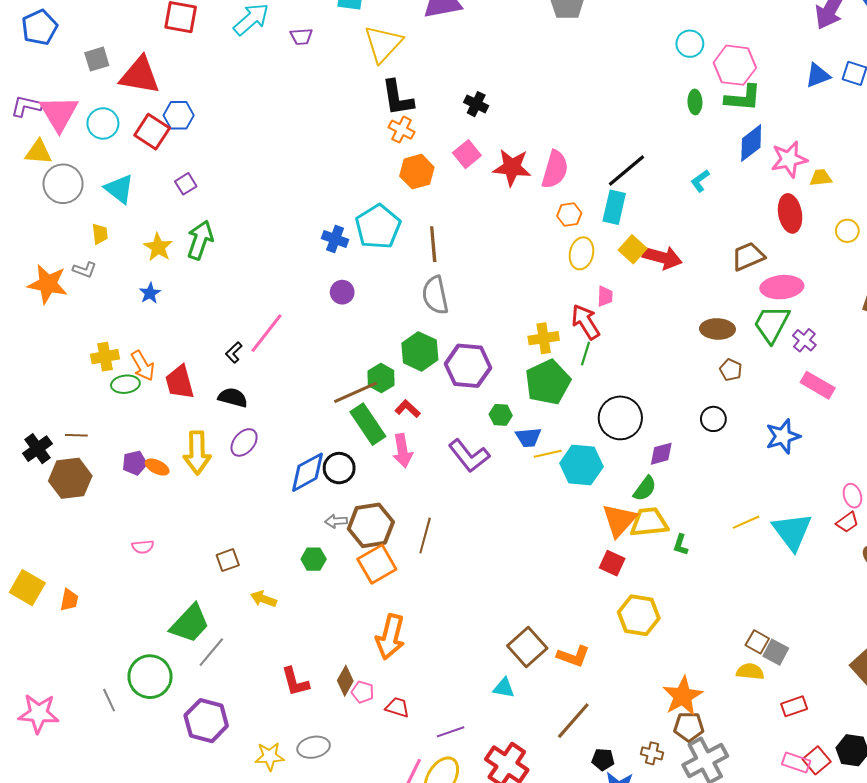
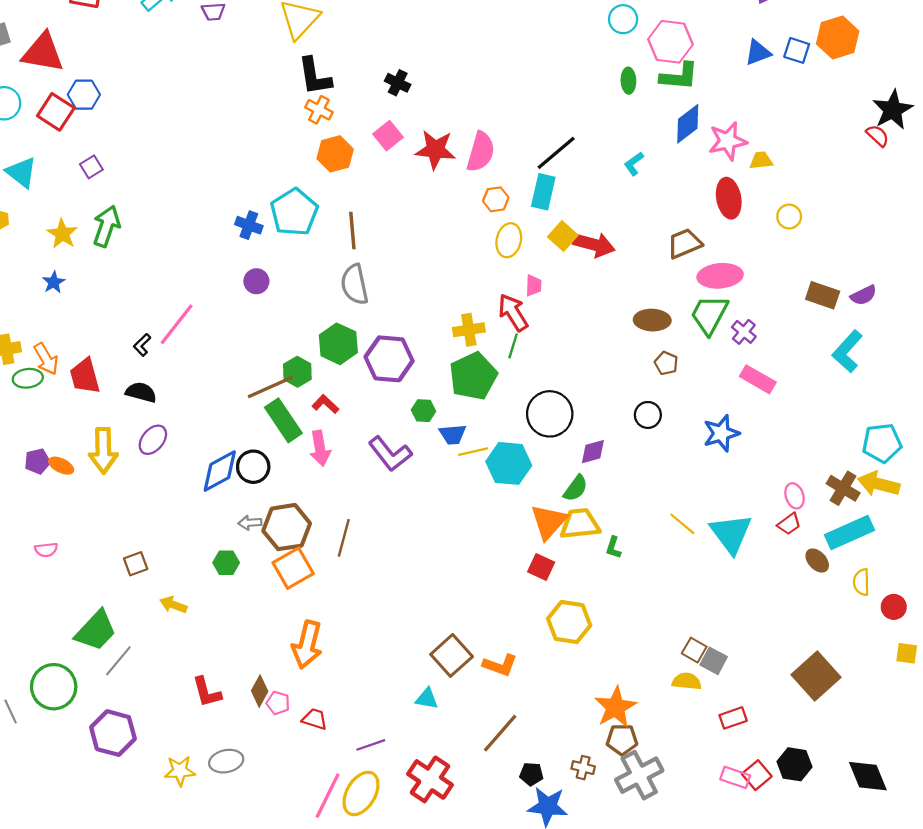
yellow line: (746, 522) -> (682, 524), turned 64

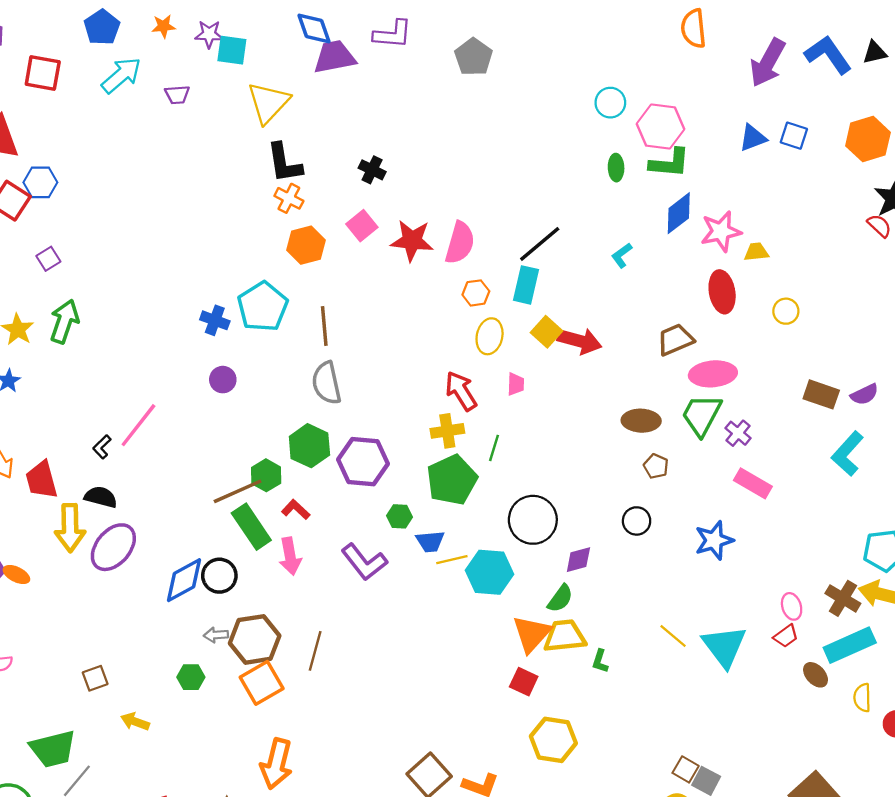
orange hexagon: (838, 38) -> (868, 139), moved
red arrow: (513, 312) -> (461, 391), moved
purple ellipse: (153, 440) -> (113, 547), size x1.5
yellow arrow: (103, 451) -> (70, 528), moved
green trapezoid: (96, 631) -> (53, 749), turned 33

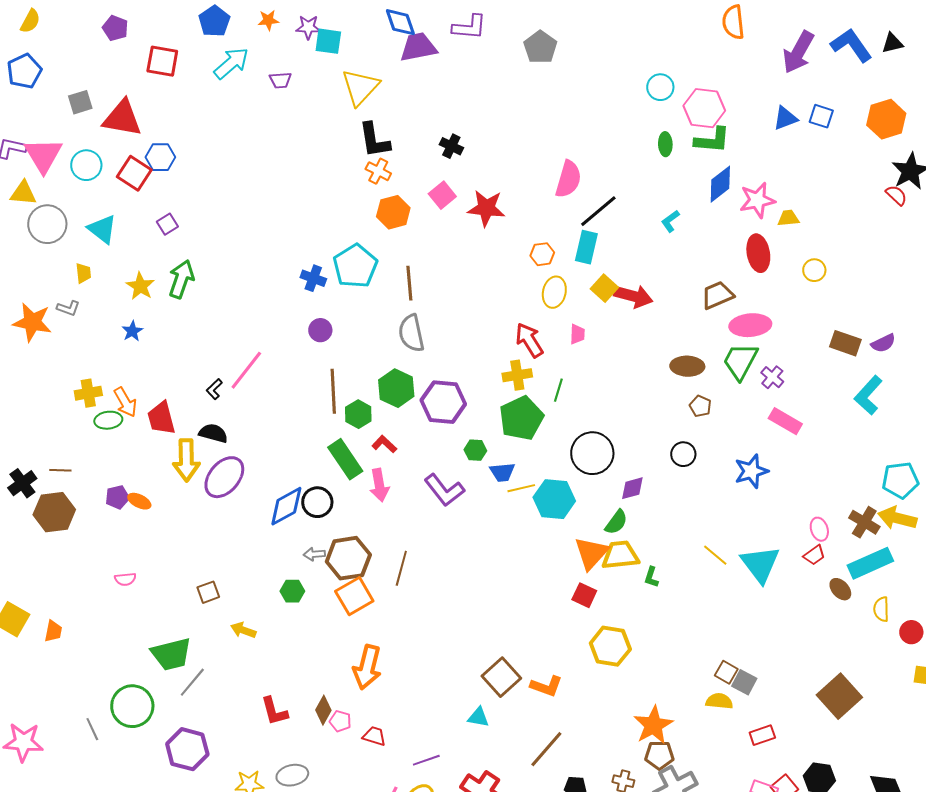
pink semicircle: (460, 243) -> (568, 179), moved
brown line: (238, 491) -> (333, 391), moved, turned -69

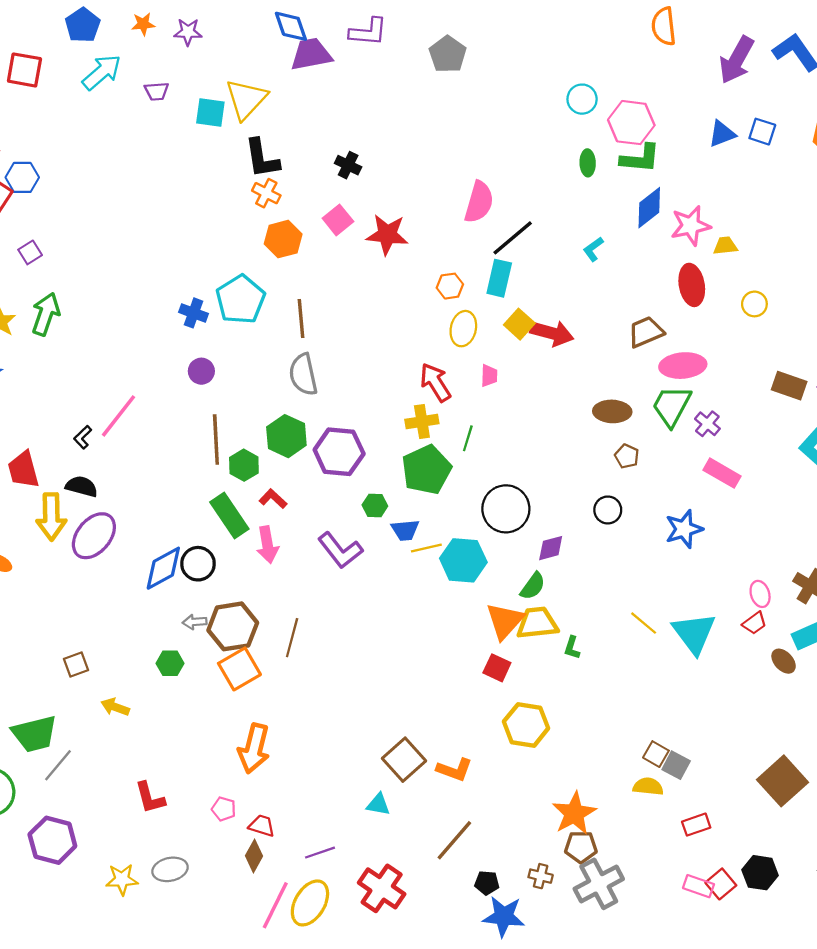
cyan square: (328, 41) -> (210, 113), moved
brown diamond: (323, 710) -> (254, 856), moved

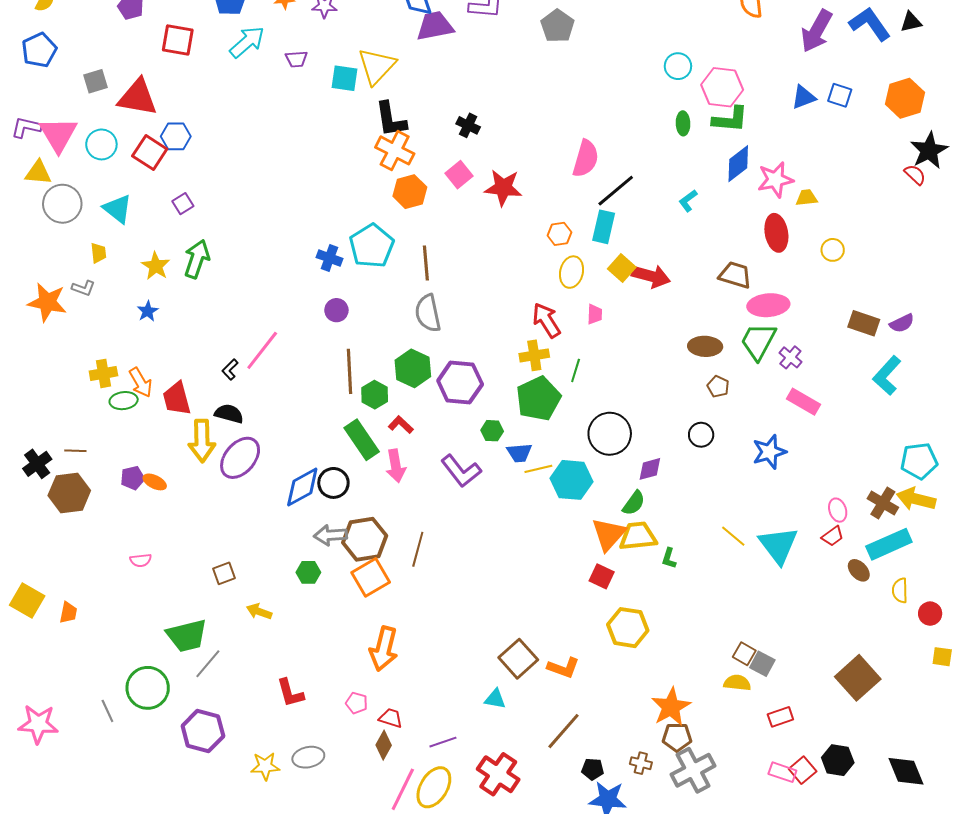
orange cross: (266, 193) -> (395, 150), size x1.5
brown trapezoid: (646, 332) -> (735, 275), turned 40
gray arrow: (195, 622) -> (330, 535), size x1.5

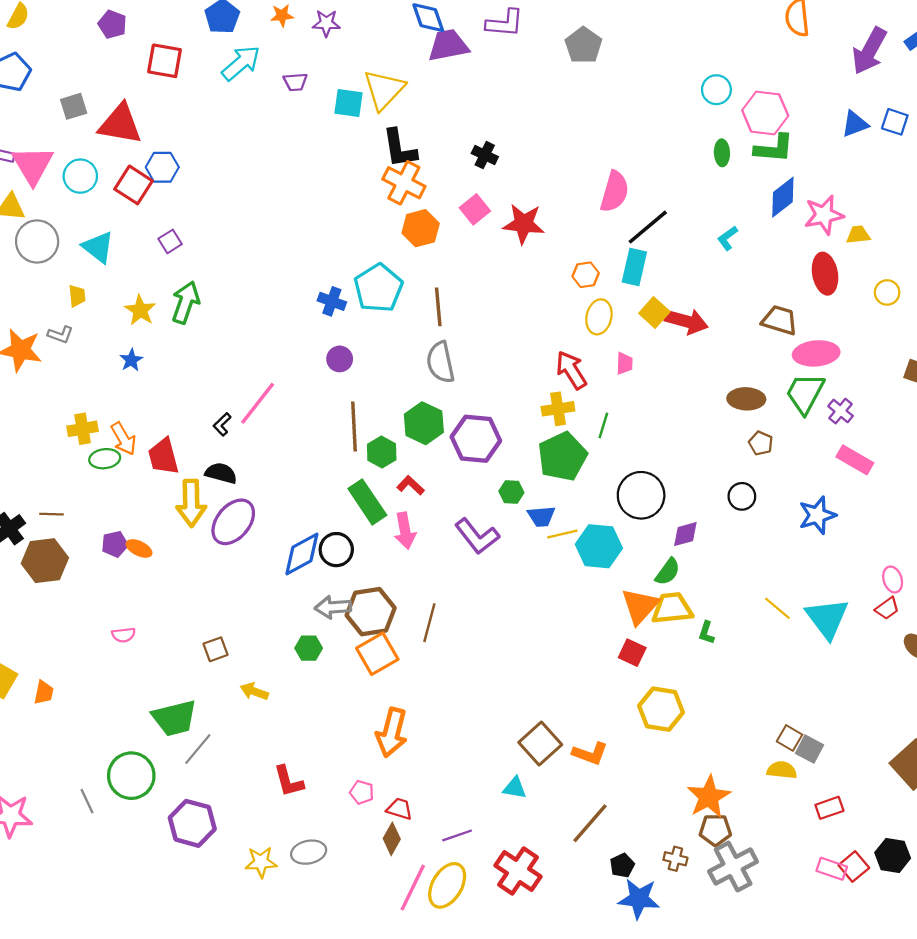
black pentagon: (593, 769) -> (622, 865), turned -30

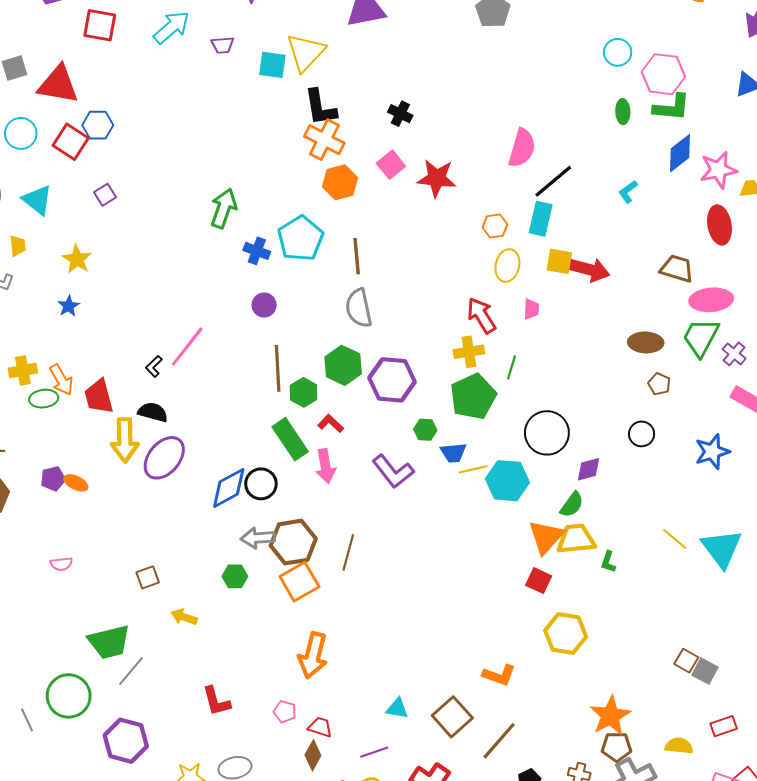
green arrow: (186, 302) -> (224, 208), moved
yellow square: (654, 312) -> (559, 261), turned -32
brown square: (540, 744) -> (452, 717), moved
yellow semicircle: (782, 770) -> (679, 746), moved
cyan triangle: (515, 788) -> (397, 708), moved

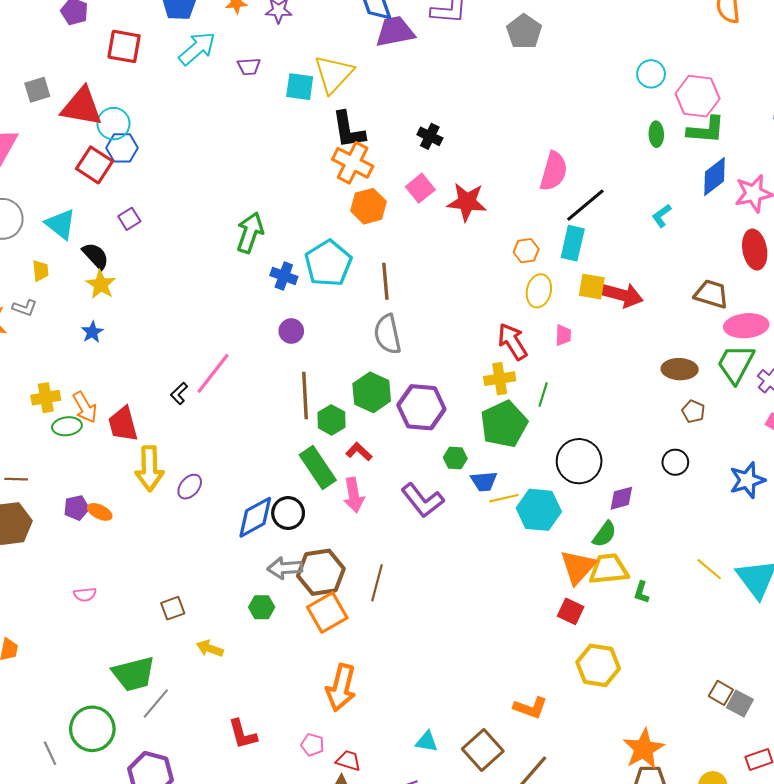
cyan circle: (21, 133) -> (113, 124), moved
black semicircle: (153, 412) -> (96, 256), moved, turned 32
purple ellipse: (164, 458) -> (190, 487), size x0.6

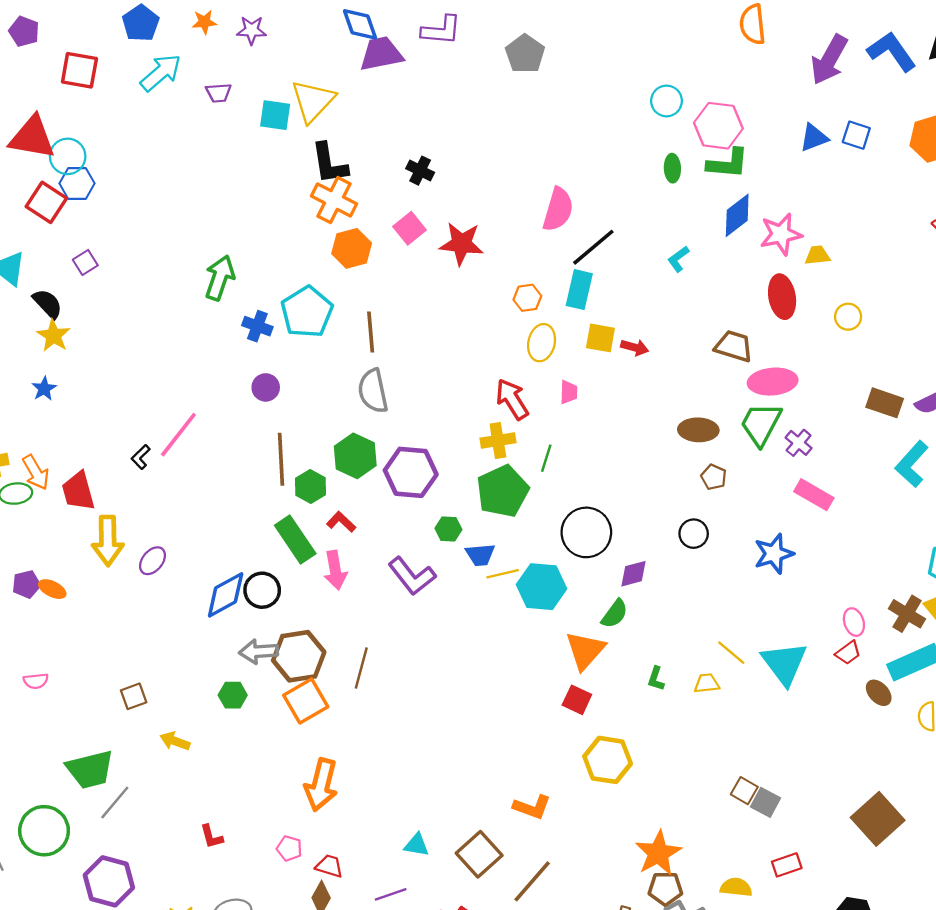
red arrow: (622, 295) -> (635, 347), size x0.6
yellow trapezoid: (609, 569) -> (707, 683), moved, size x0.6
red L-shape: (243, 734) -> (211, 837), size x0.7

